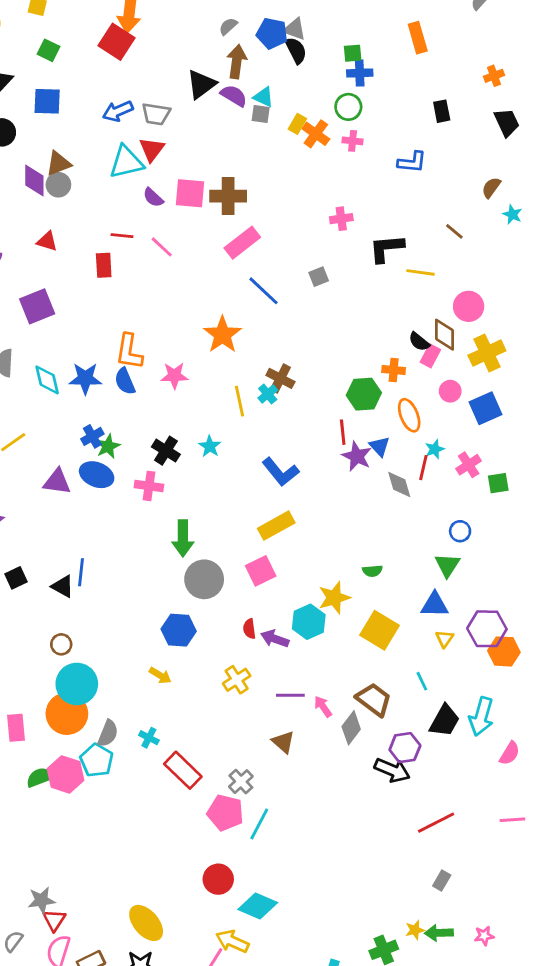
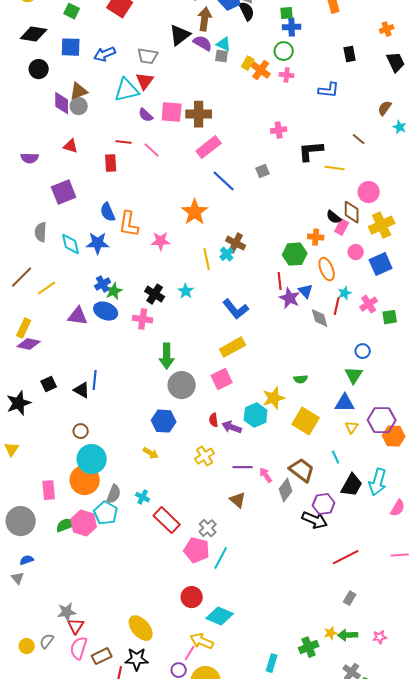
blue arrow: (118, 111) -> (105, 54), moved
blue semicircle: (125, 381) -> (108, 212), moved

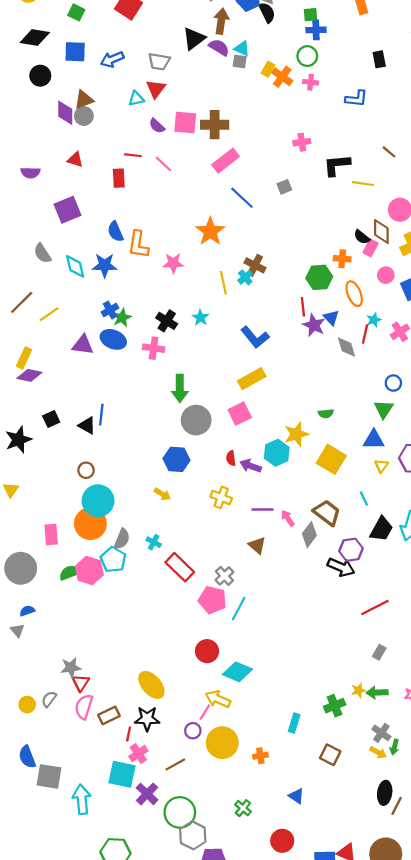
cyan triangle: (127, 90) -> (136, 99), size x0.6
gray semicircle: (41, 232) -> (42, 253), turned -36
yellow cross: (205, 456) -> (221, 497), turned -36

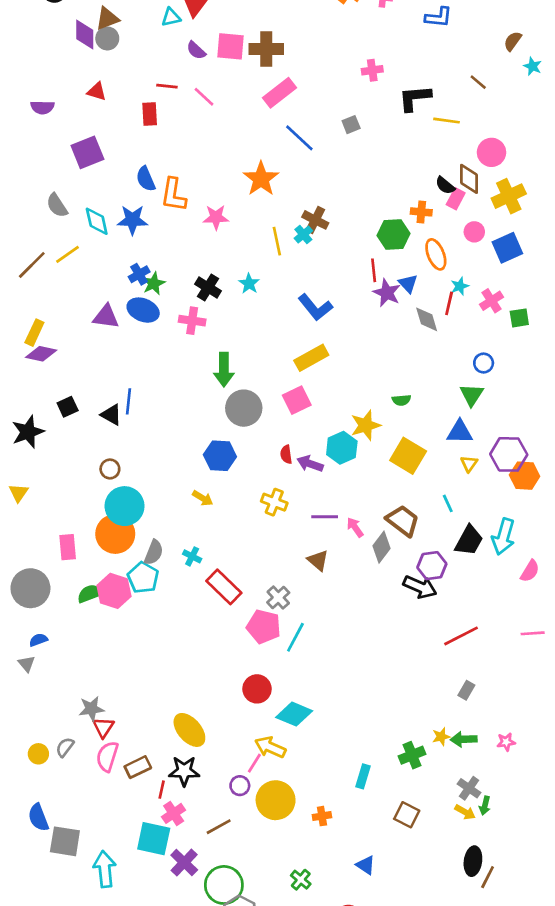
yellow line: (49, 314) -> (68, 254), moved

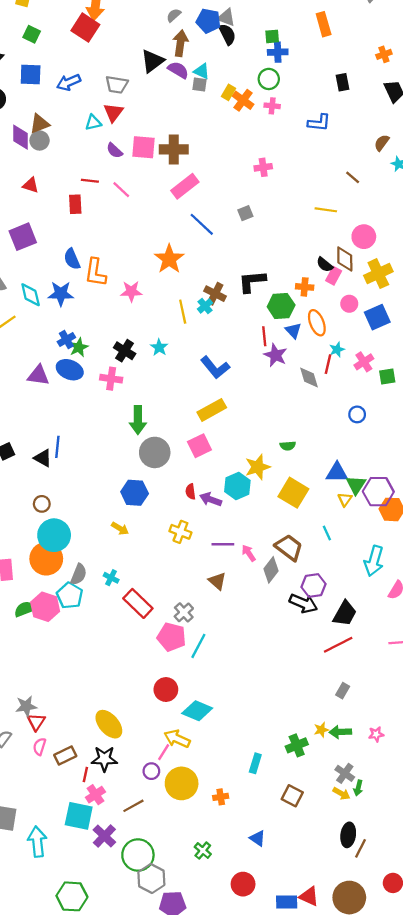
black L-shape: (415, 98) -> (252, 281), moved
blue triangle: (408, 284) -> (293, 331), moved
green triangle: (472, 395) -> (356, 485), moved
black trapezoid: (469, 541) -> (345, 613), moved
pink semicircle: (107, 756) -> (40, 747), size x0.7

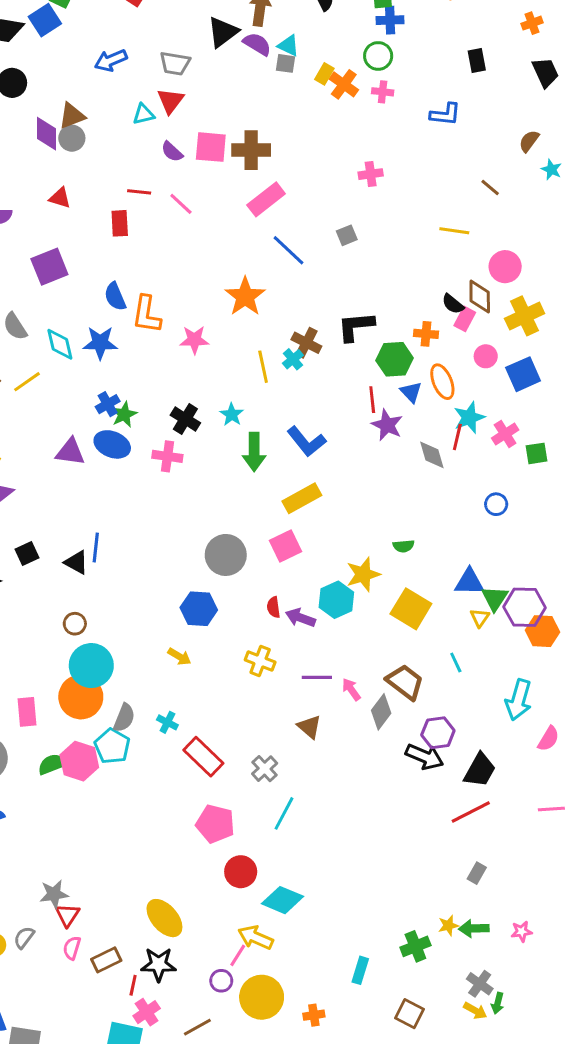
blue square: (31, 75) -> (45, 20), moved, turned -35
cyan star: (337, 350) -> (469, 418), size x1.5
green arrow: (138, 420) -> (254, 452), moved
pink pentagon: (171, 637) -> (215, 824), moved

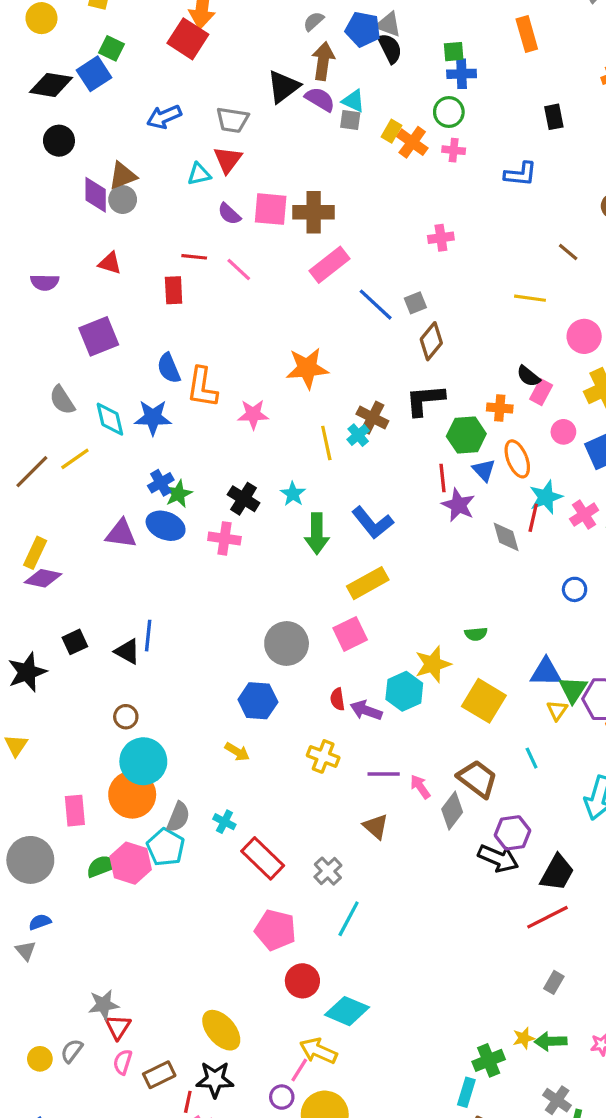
blue line: (288, 250) -> (376, 305), moved
orange star: (245, 297) -> (307, 368), turned 30
brown diamond: (480, 297) -> (431, 341), moved, turned 40
cyan rectangle: (360, 970) -> (466, 1092), moved

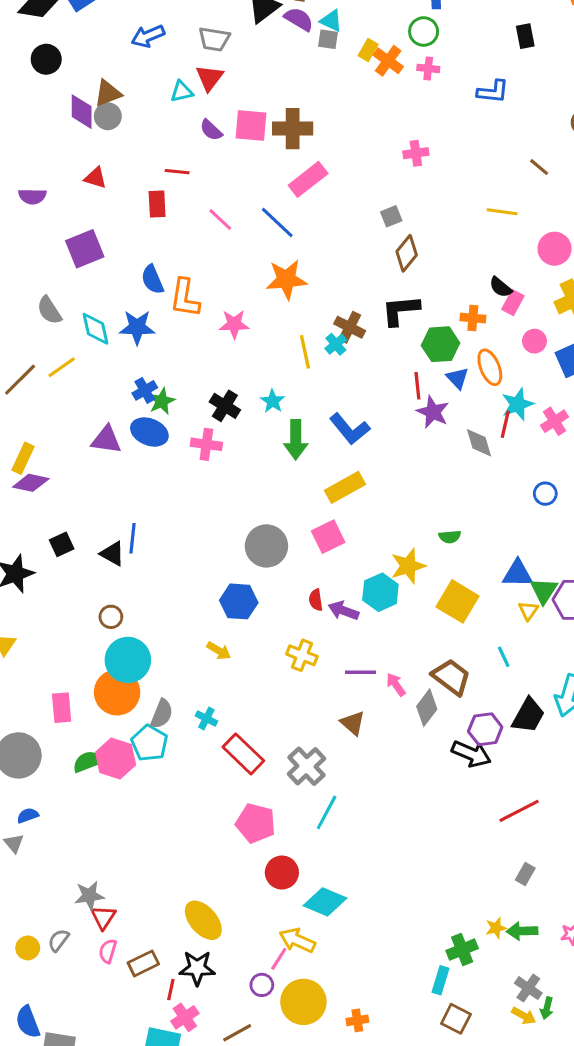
pink line: (239, 270) -> (220, 219), moved
blue line: (376, 305) -> (277, 223), moved
gray cross: (328, 871) -> (307, 766), size x1.4
black trapezoid: (557, 873) -> (528, 715), moved

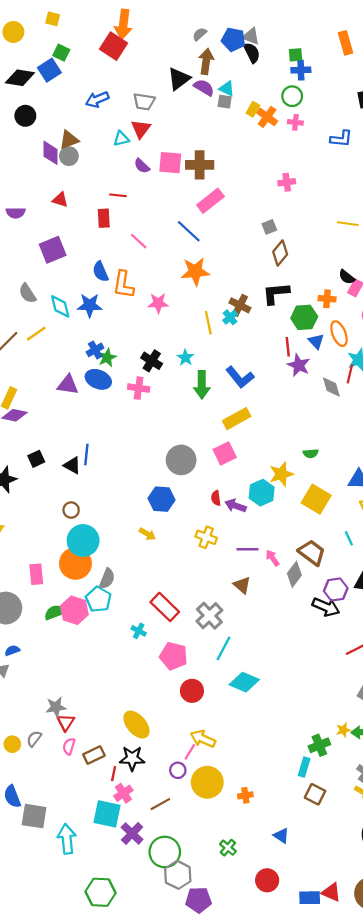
pink line: (220, 219) -> (139, 241), moved
cyan cross: (206, 718) -> (139, 631), moved
cyan diamond: (325, 902) -> (244, 682), moved

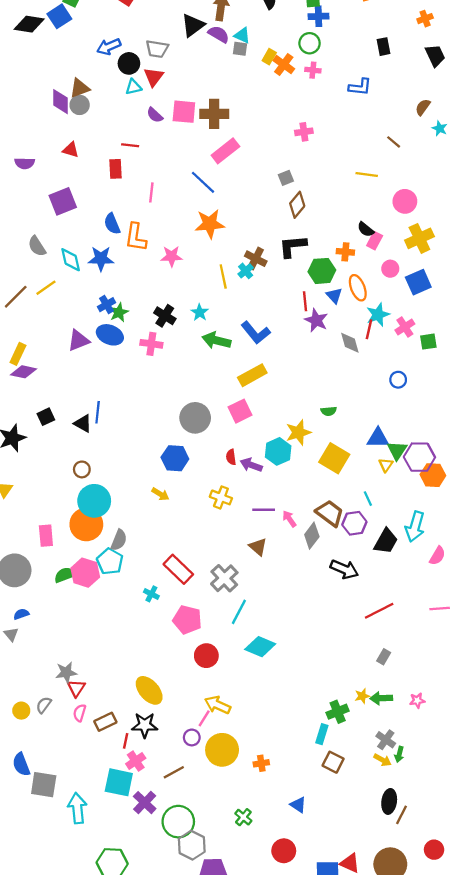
black circle: (25, 116) -> (129, 63), moved
pink line: (139, 241) -> (151, 192), turned 54
purple triangle: (68, 385) -> (78, 340), turned -30
green arrow: (202, 385) -> (216, 340), turned 104
purple hexagon: (336, 590) -> (354, 523), moved

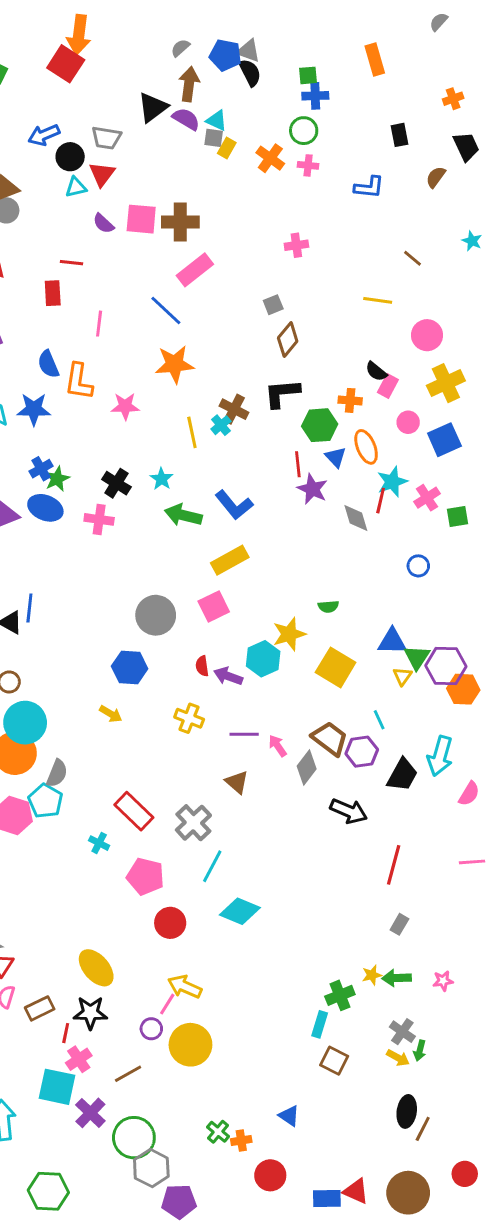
yellow rectangle: (269, 57) -> (227, 148), moved
brown semicircle: (423, 107) -> (436, 177), moved
red line: (379, 611) -> (394, 865), turned -48
orange cross: (261, 763) -> (241, 1140), moved

